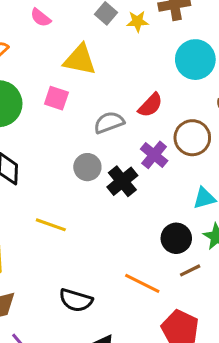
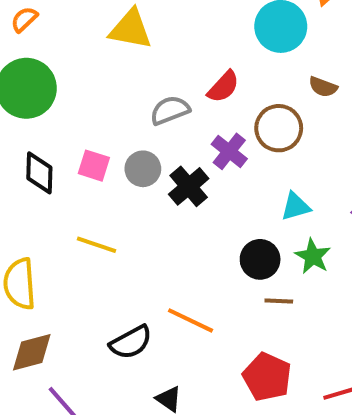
pink square: (56, 98) -> (94, 166), moved
brown line: (190, 270) -> (279, 301), turned 30
orange line: (142, 283) -> (190, 320), moved
black semicircle: (76, 300) -> (131, 342), turned -44

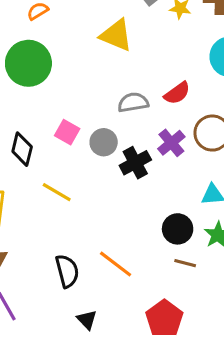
black diamond: (39, 173) -> (22, 149), moved
black semicircle: (131, 342) -> (67, 271), turned -88

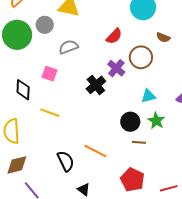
gray semicircle: (133, 102) -> (68, 47), moved
gray circle: (104, 142) -> (45, 25), moved

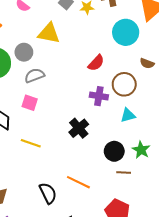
gray semicircle: (68, 47) -> (34, 76), moved
purple cross: (116, 68) -> (99, 96), turned -30
black cross: (96, 85) -> (79, 128), moved
cyan triangle: (148, 96) -> (128, 115), moved

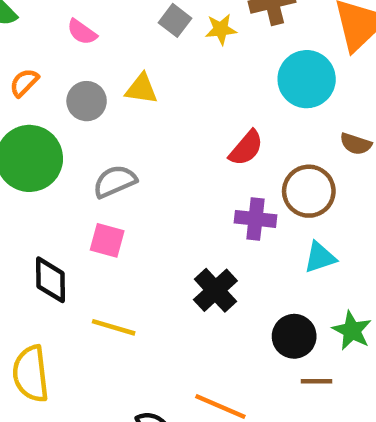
yellow triangle: (49, 33) -> (141, 89), size x0.7
gray circle: (24, 52) -> (87, 101), moved

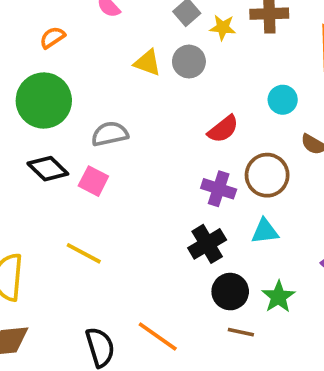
cyan circle: (307, 79) -> (283, 100), moved, size x0.6
gray circle: (87, 101) -> (189, 62), moved
black diamond: (51, 280) -> (48, 169), moved, turned -57
black cross: (215, 290) -> (207, 244), moved

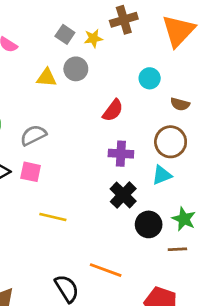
brown circle: (267, 175) -> (171, 142), moved
yellow line: (84, 253) -> (53, 217), moved
brown line: (241, 332) -> (177, 249), moved

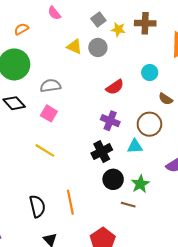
pink square: (31, 172) -> (49, 113), moved
orange line: (106, 270) -> (70, 202), turned 40

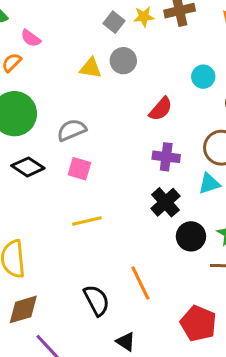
pink semicircle: (54, 13) -> (31, 38), moved
yellow star: (118, 29) -> (144, 17), moved
yellow line: (45, 150) -> (87, 221), turned -30

